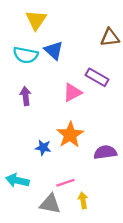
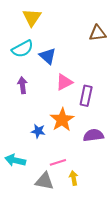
blue triangle: (54, 50) -> (48, 56), moved
cyan semicircle: (26, 55) -> (23, 49), turned -40
purple rectangle: (97, 77) -> (86, 96), moved, turned 72

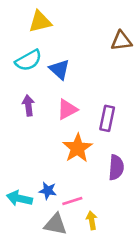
yellow triangle: (32, 18) -> (40, 22), turned 42
pink triangle: (64, 82) -> (67, 109), moved
blue star: (38, 131) -> (48, 191), moved
purple semicircle: (93, 135) -> (116, 167), turned 102

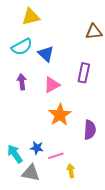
purple rectangle: (107, 118) -> (84, 73), moved
cyan arrow: (19, 198) -> (15, 154), turned 42
gray triangle: (56, 224) -> (31, 173), moved

